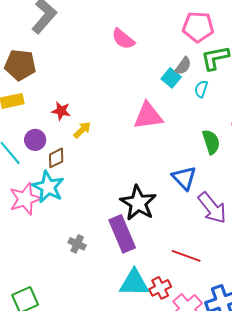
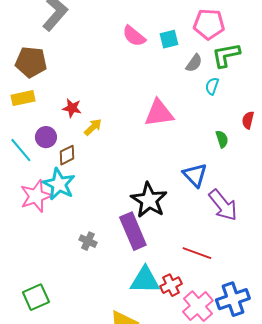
cyan square: (171, 78) -> (169, 39), moved, turned 36
green semicircle: (211, 142) -> (222, 139), size x0.7

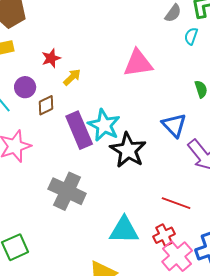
red star: (72, 108) -> (51, 58), turned -30
cyan star: (59, 184) -> (104, 125), moved
purple rectangle: (133, 231) -> (79, 130), moved
gray cross: (88, 241) -> (67, 191), size x2.0
red cross: (171, 285) -> (164, 235), moved

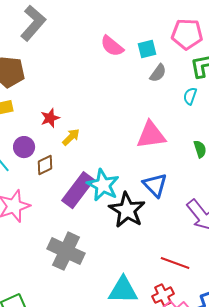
gray semicircle: (173, 13) -> (158, 73), moved
pink triangle: (138, 63) -> (151, 135), moved
blue triangle: (174, 125) -> (155, 185), moved
purple rectangle: (79, 130) -> (78, 190), turned 60

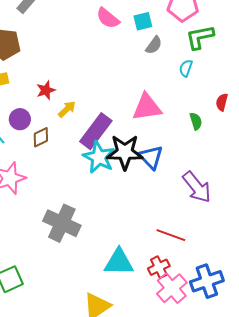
purple rectangle: (78, 190) -> (96, 131), moved
black star: (127, 210) -> (125, 152), moved, turned -30

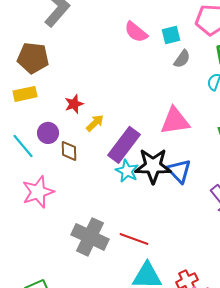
brown diamond: (41, 137) -> (69, 151), turned -65
cyan star: (99, 157) -> (127, 171), size x0.7
red line: (171, 235) -> (134, 239), moved

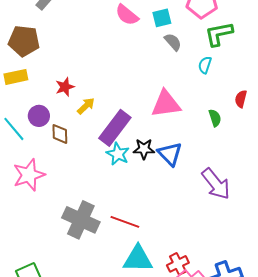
gray semicircle: (182, 59) -> (173, 42), turned -78
black star: (153, 166) -> (144, 149), size x0.6

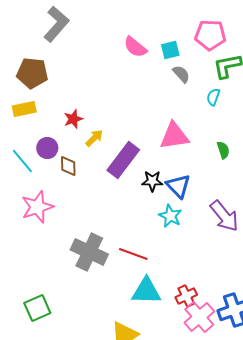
cyan star: (118, 154) -> (170, 216), moved

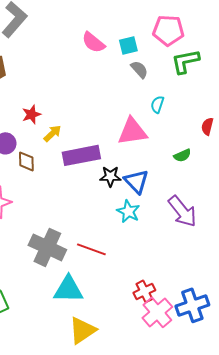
cyan semicircle: (213, 97) -> (157, 104), moved
green semicircle: (223, 150) -> (182, 155), moved, turned 84
purple rectangle: (123, 160) -> (81, 155), turned 42
cyan triangle: (146, 291) -> (68, 289), moved

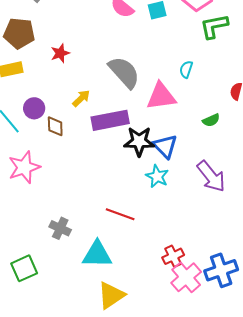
gray semicircle: (139, 69) -> (124, 72), moved, size x1.8
red star: (31, 114) -> (60, 53), moved
black star: (110, 176) -> (139, 141), size x1.4
gray cross: (47, 247) -> (60, 228), moved, size x0.6

